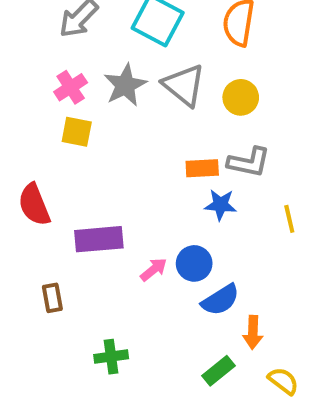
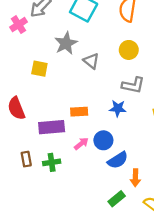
gray triangle: (184, 85) -> (91, 61), moved, size x0.7
pink cross: (71, 87) -> (19, 25), moved
orange rectangle: (202, 168) -> (79, 112), moved
green cross: (111, 357) -> (52, 162), moved

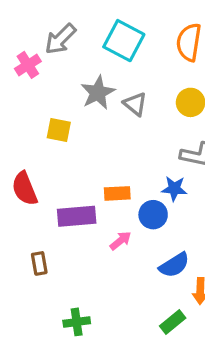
gray triangle: (91, 61) -> (135, 104), moved
blue circle: (103, 140) -> (153, 215), moved
green cross: (52, 162) -> (77, 322), moved

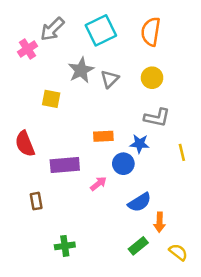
cyan square: (124, 41) -> (101, 30), turned 36
gray triangle: (135, 104) -> (110, 79), turned 36
orange rectangle: (117, 193) -> (103, 136), moved

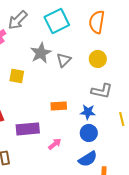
blue circle: (123, 164) -> (89, 133), moved

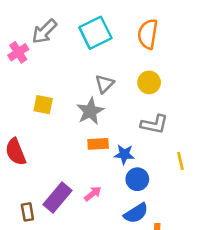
gray star: (41, 53) -> (90, 111), moved
blue star: (88, 112) -> (124, 154), moved
purple rectangle: (28, 129) -> (57, 198), moved, turned -45

